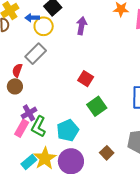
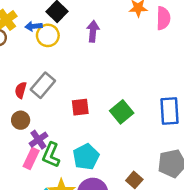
gray rectangle: (36, 54) -> (43, 85), moved
red square: (86, 79) -> (80, 107), moved, turned -35
brown circle: (15, 86) -> (21, 120), moved
green square: (97, 106) -> (122, 112), moved

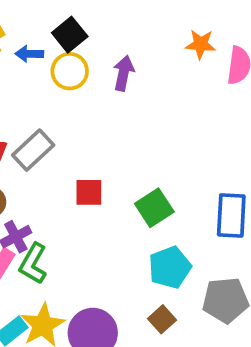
yellow circle: (48, 35) -> (70, 71), moved
cyan pentagon: (86, 157) -> (170, 267), moved

